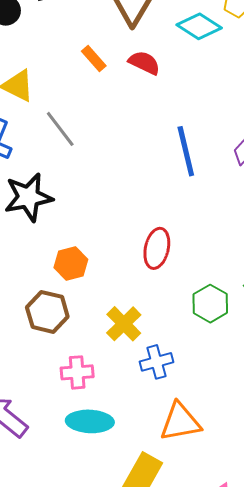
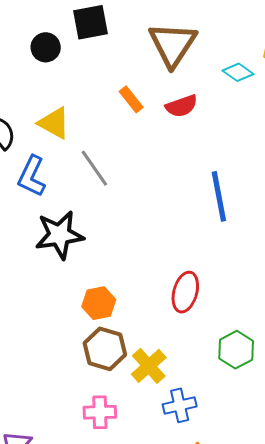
cyan diamond: (199, 26) -> (238, 72), size x0.7
red semicircle: (144, 63) -> (182, 106), turned 132
brown hexagon: (47, 312) -> (105, 349), moved

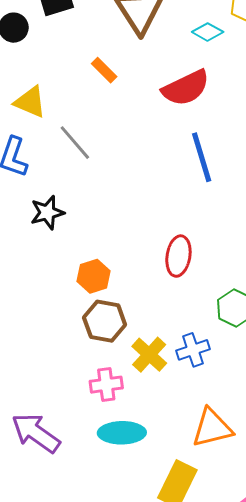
red semicircle: (182, 106) -> (186, 88), moved, size x1.5
black star: (59, 235) -> (47, 213), size x0.7
yellow cross: (149, 366) -> (149, 355), moved
blue cross: (180, 405) -> (193, 350), moved

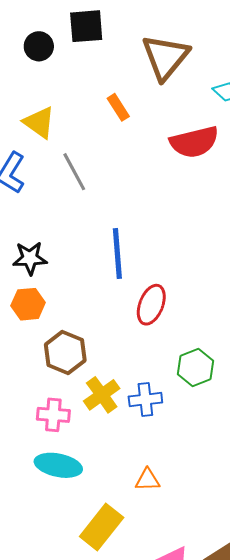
blue line: (202, 157) -> (117, 254), moved
black star: (47, 213) -> (30, 258), moved
orange hexagon: (94, 276) -> (28, 304), moved
orange triangle: (212, 428) -> (148, 480), size x0.6

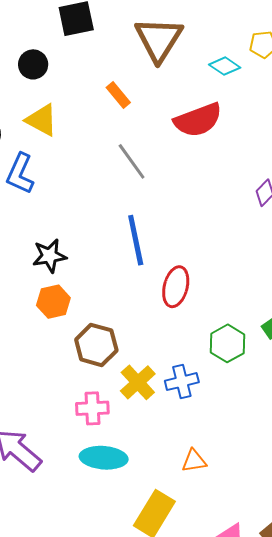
black circle: (39, 46) -> (33, 64), moved
gray line: (74, 172) -> (132, 161), moved

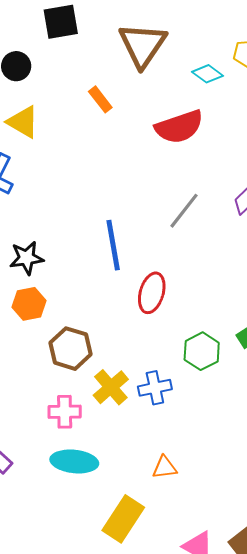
gray line: (132, 161) -> (184, 211), moved, turned 72

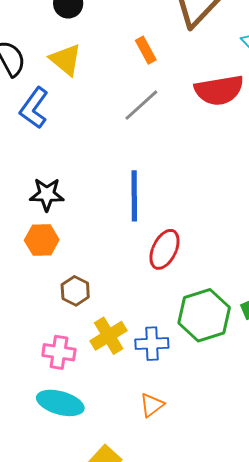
gray line: (184, 211) -> (141, 105), moved
brown hexagon: (71, 349) -> (75, 291), size x0.7
green hexagon: (202, 351) -> (204, 315), size x1.4
orange triangle: (165, 467) -> (152, 405), moved, turned -40

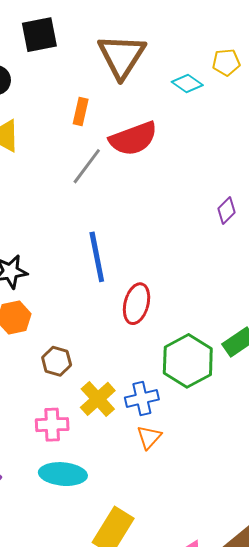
orange rectangle: (146, 50) -> (81, 111), turned 52
red semicircle: (219, 90) -> (133, 139), moved
orange triangle: (152, 405) -> (149, 437), moved

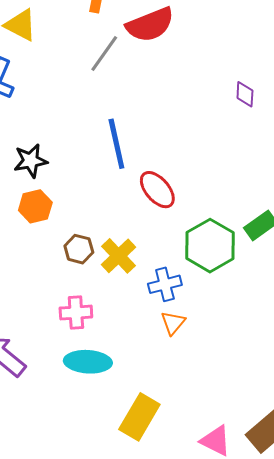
purple diamond: (226, 211) -> (245, 94), turned -40
red ellipse: (137, 304) -> (157, 190), turned -54
yellow cross: (98, 399) -> (119, 256), moved

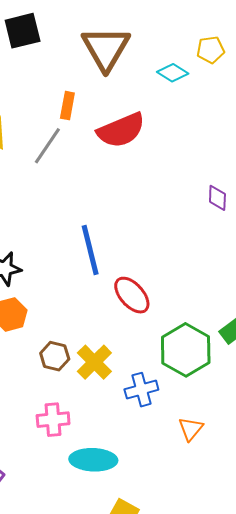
gray line: (104, 53) -> (47, 146), moved
orange triangle: (173, 323) -> (191, 429), moved
cyan ellipse: (88, 362) -> (93, 460), moved

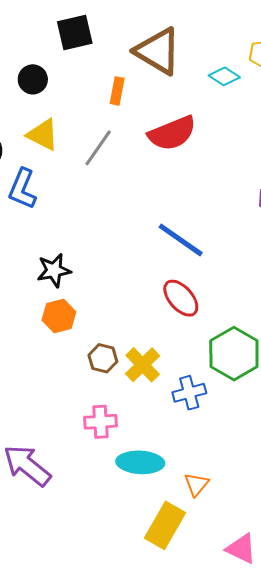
brown triangle: (106, 48) -> (158, 51), turned -30
orange rectangle: (67, 106) -> (117, 91), moved
blue line: (90, 250) -> (181, 240), moved, turned -42
orange triangle: (191, 429) -> (196, 484), moved

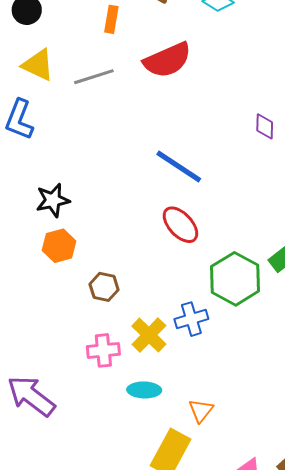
gray line: (98, 148) -> (94, 77), turned 39
yellow cross: (143, 365) -> (149, 335), moved
cyan ellipse: (140, 462) -> (144, 390), size x0.7

